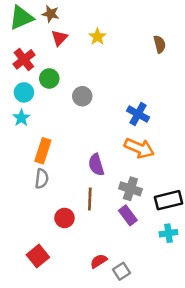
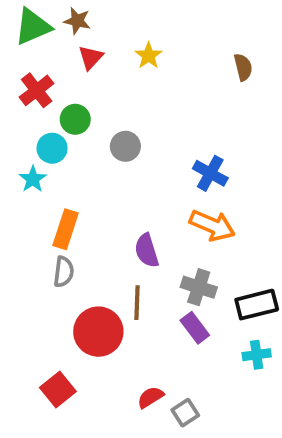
cyan circle: (24, 92) -> (52, 148), moved
red circle: (64, 218) -> (98, 332), size x1.6

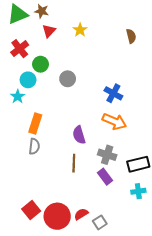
red circle: (98, 332) -> (57, 216), moved

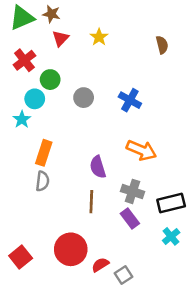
blue cross: (113, 93) -> (130, 100), moved
cyan cross: (138, 191) -> (171, 236), turned -32
red square: (31, 210) -> (21, 257), moved
red circle: (57, 216) -> (71, 249), moved

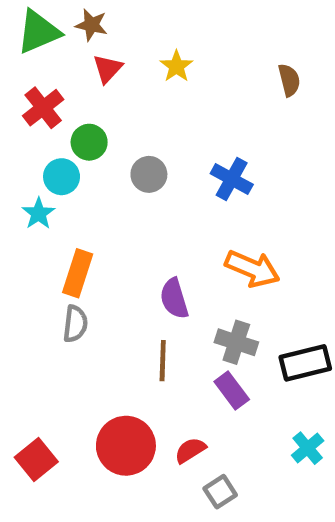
cyan cross: (171, 236) -> (308, 448), moved
red semicircle: (100, 265) -> (190, 450), moved

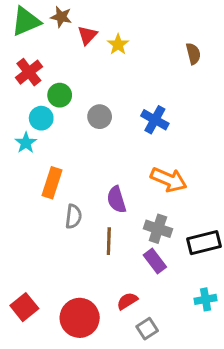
red triangle: (108, 69) -> (87, 35), moved
gray semicircle: (75, 324) -> (73, 216), moved
red circle: (126, 446) -> (80, 318), moved
cyan cross: (308, 448) -> (206, 299), turned 30

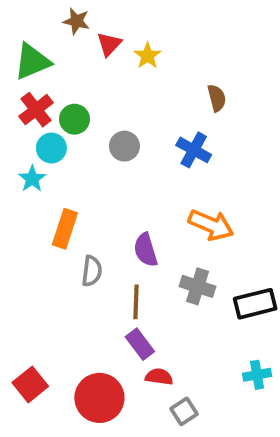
green triangle: (26, 21) -> (32, 61), moved
brown semicircle: (193, 54) -> (217, 98), moved
red cross: (29, 72) -> (36, 110), moved
purple rectangle: (155, 261) -> (140, 344), moved
red semicircle: (127, 301) -> (159, 377), turned 40

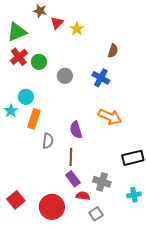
brown semicircle: (217, 98) -> (113, 51), turned 32
cyan circle: (51, 148) -> (26, 97), moved
cyan star: (32, 179) -> (11, 111), moved
gray cross: (197, 286) -> (102, 182), moved

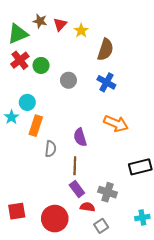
brown star: (40, 11) -> (40, 21), moved
brown semicircle: (113, 51) -> (105, 50), moved, size x1.5
cyan cross: (134, 195) -> (142, 217), moved
red square: (16, 200) -> (17, 211), turned 30

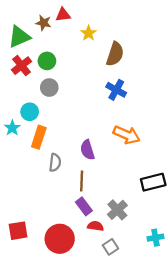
red triangle: (60, 24) -> (63, 15), moved, turned 40
green circle: (41, 65) -> (47, 61), moved
gray circle: (68, 80) -> (49, 88), moved
gray cross: (108, 192) -> (117, 210), turned 30

